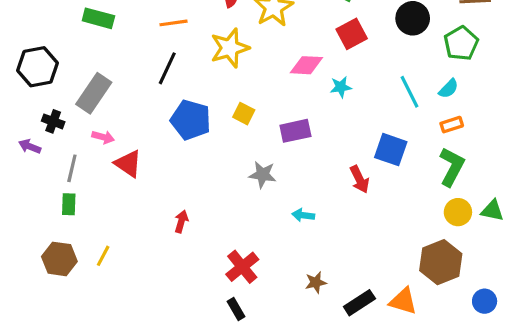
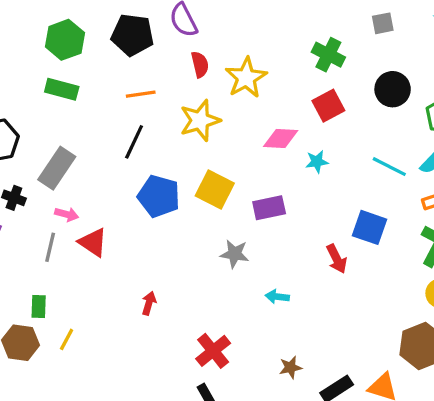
cyan line: (410, 92) -> (389, 167), turned -36
yellow square: (244, 114) -> (215, 190), size x1.6
gray line: (72, 168) -> (50, 247), moved
green rectangle: (69, 204) -> (39, 306), moved

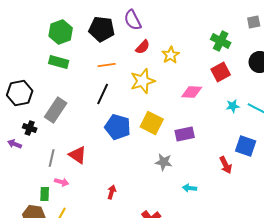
red semicircle: (200, 64) -> (143, 47), turned 56
yellow star: (246, 78) -> (171, 55), size x0.7
cyan star: (317, 162) -> (233, 106), moved
pink arrow: (67, 214) -> (62, 182), moved

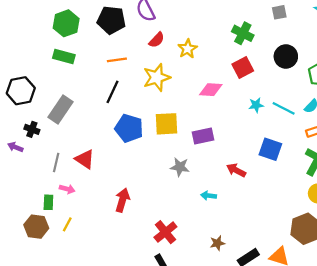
yellow square: (152, 123) -> (167, 124), turned -30
red arrow: (226, 165) -> (236, 170), moved, turned 144
red arrow: (112, 192) -> (122, 200), size x1.5

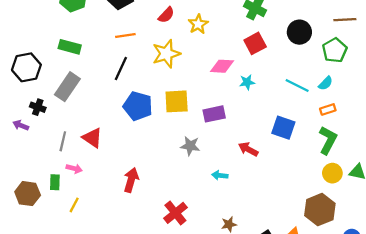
green rectangle: (64, 56) -> (70, 47), moved
cyan star: (256, 105) -> (247, 82), moved
brown hexagon: (36, 227) -> (28, 194), moved

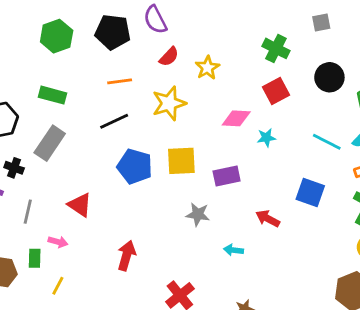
black line: (121, 68) -> (114, 121), turned 40
gray line: (63, 141) -> (28, 212), moved

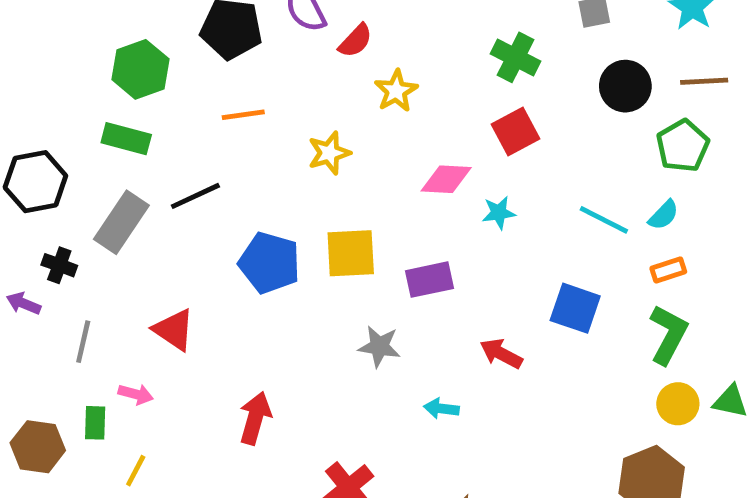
green hexagon: (57, 36) -> (141, 69), moved
red semicircle: (169, 57) -> (355, 41), moved
black circle: (329, 77) -> (625, 86), moved
yellow star: (169, 103) -> (329, 153), size x0.7
black line: (114, 121) -> (195, 196), moved

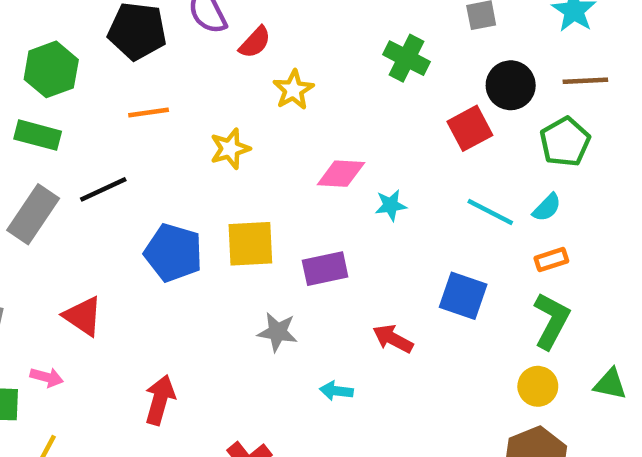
red square: (515, 131) -> (470, 128), moved
yellow circle: (678, 404) -> (538, 386), moved

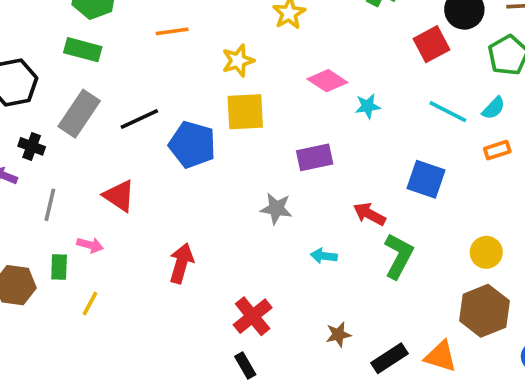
pink diamond: (341, 174) -> (327, 81), turned 30
black line: (103, 189) -> (139, 119), moved
yellow square: (250, 244) -> (245, 112), moved
green L-shape: (551, 321) -> (399, 256), moved

